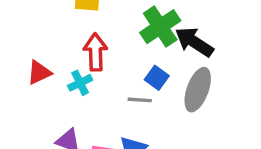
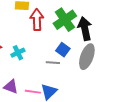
black arrow: (194, 42) -> (85, 29), turned 45
red arrow: (95, 52) -> (37, 20), moved

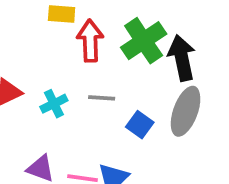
blue square: (63, 50) -> (140, 125), moved
gray line: (53, 63) -> (102, 98), moved

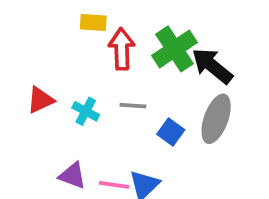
black arrow: (182, 58) -> (212, 66), turned -39
cyan cross: (54, 104) -> (86, 111), turned -36

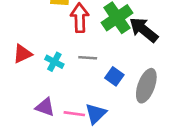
gray ellipse: (216, 119) -> (146, 86), moved

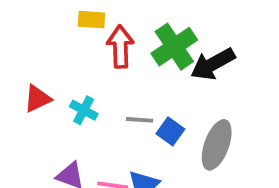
black arrow: (144, 30) -> (213, 64), turned -68
gray line: (88, 58) -> (140, 120), moved

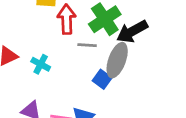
gray line: (140, 120) -> (87, 45), moved
gray ellipse: (217, 145) -> (117, 60), moved

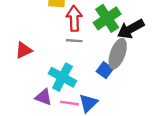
gray line: (87, 45) -> (74, 41), moved
cyan cross: (41, 64) -> (62, 77), moved, size x1.6

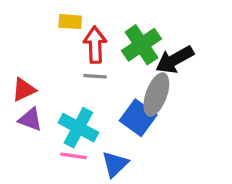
blue square: (105, 70) -> (138, 118), size x1.5
purple triangle: (44, 97) -> (30, 119), moved
pink line: (69, 103) -> (73, 156), moved

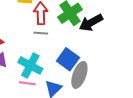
gray ellipse: (156, 95) -> (79, 75), moved

